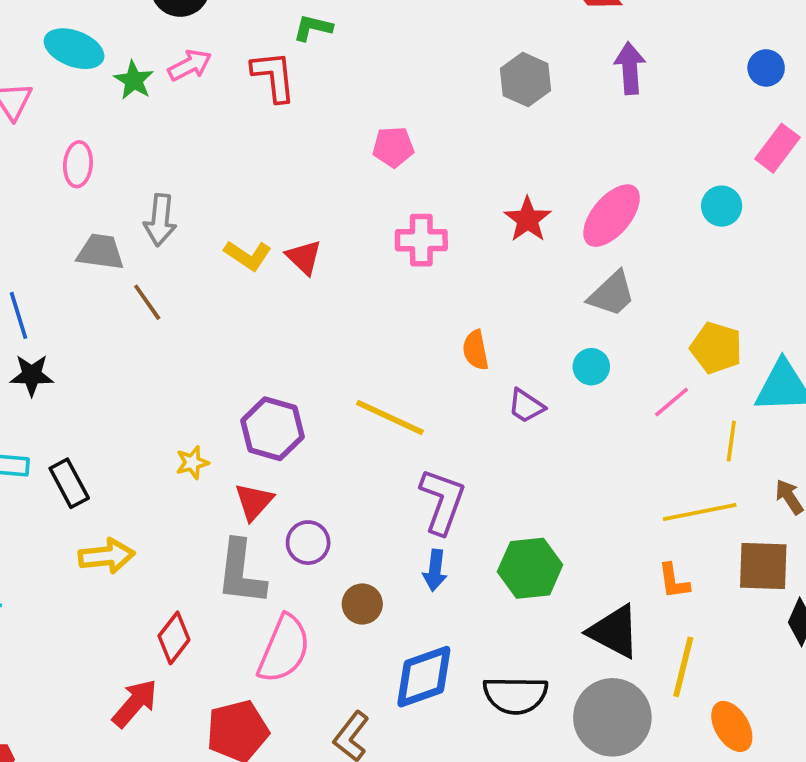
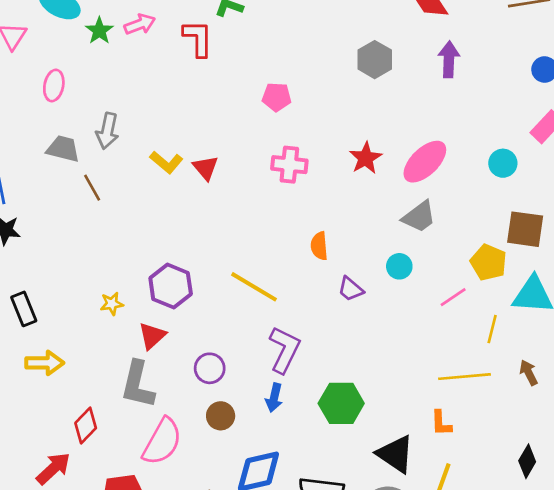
purple circle: (308, 543) -> (210, 368), moved
brown square: (763, 566) -> (525, 229), moved

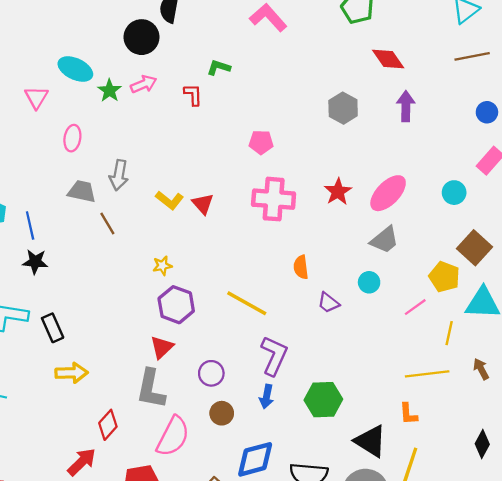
red L-shape: (198, 38) -> (193, 95), size x0.7
pink cross: (289, 165) -> (274, 199), size x1.4
brown square: (525, 229) -> (475, 248), turned 36
yellow star: (112, 304) -> (162, 266), moved

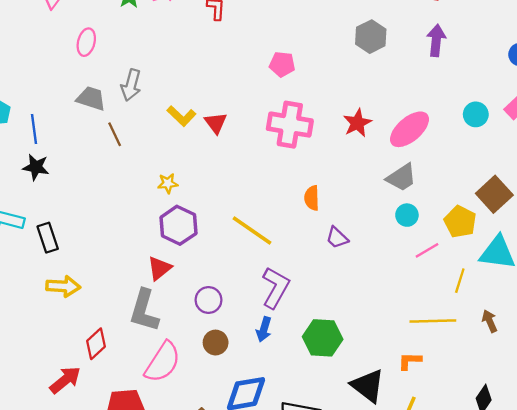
cyan circle: (454, 193) -> (476, 114), moved
cyan circle: (369, 282) -> (407, 215), moved
orange L-shape: (408, 414) -> (410, 361), turned 90

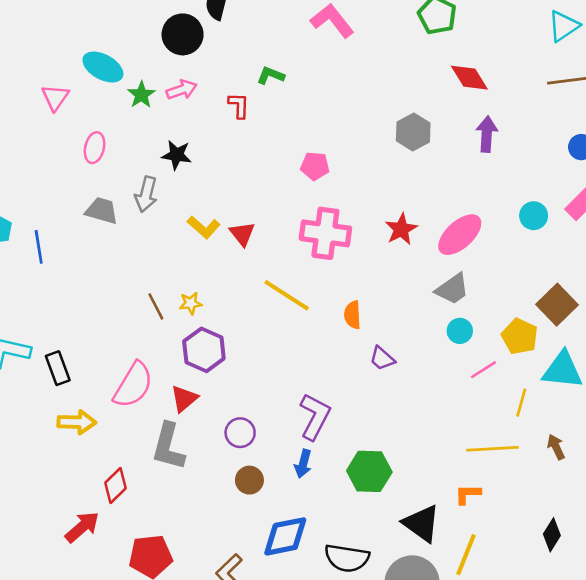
brown line: (115, 134) -> (156, 306), moved
black star: (36, 167) -> (177, 155), moved
yellow line: (252, 231) -> (287, 295), moved
pink semicircle: (163, 362) -> (133, 385), moved

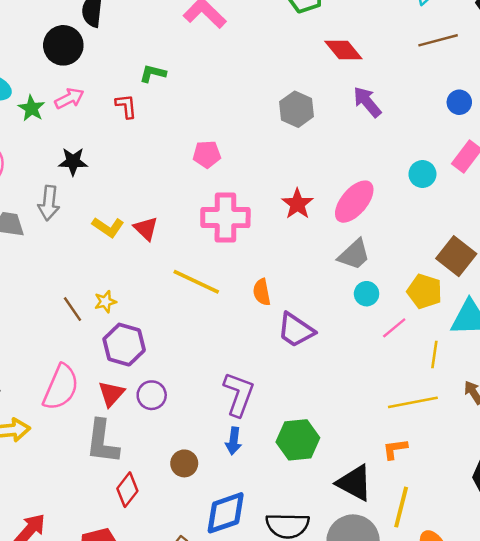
purple arrow: (487, 134) -> (367, 102), turned -36
purple trapezoid: (382, 358) -> (296, 330), size x1.5
purple circle: (240, 433) -> (152, 395), moved
red diamond: (115, 485) -> (127, 490), moved

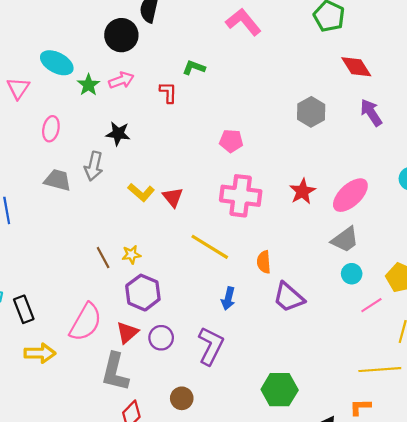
purple L-shape: (239, 394) -> (211, 346), moved
blue arrow: (234, 441) -> (228, 299), moved

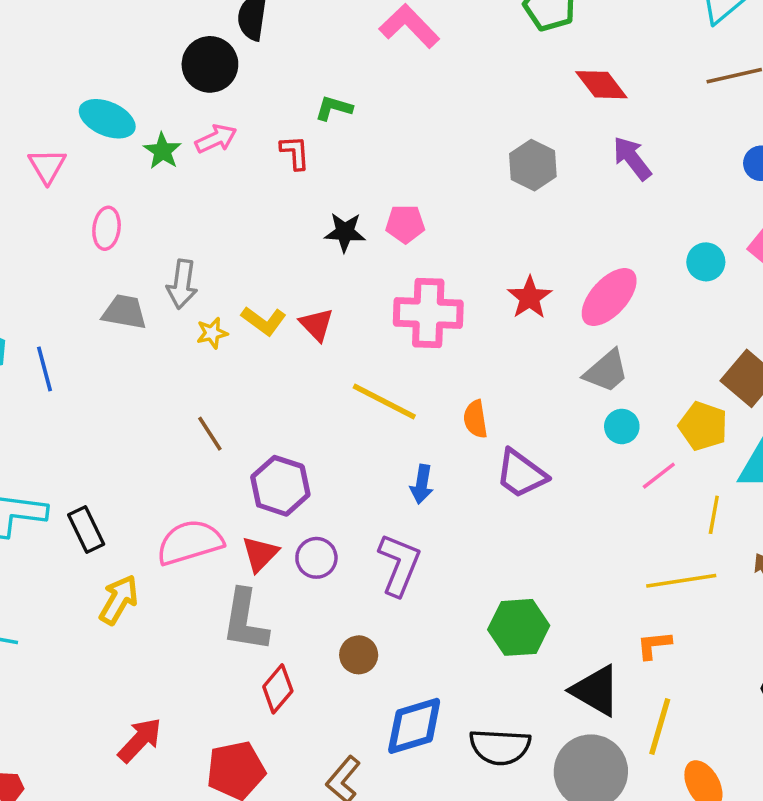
black star: (118, 134) -> (345, 232), moved
yellow star: (131, 255) -> (212, 333), moved
pink semicircle: (86, 322) -> (190, 542), turned -132
yellow arrow: (40, 353) -> (119, 600), turned -56

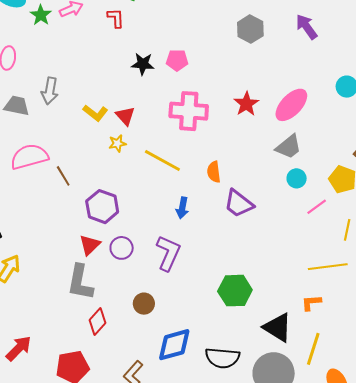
yellow star: (212, 333) -> (117, 143), moved
pink semicircle: (190, 542) -> (29, 157), moved

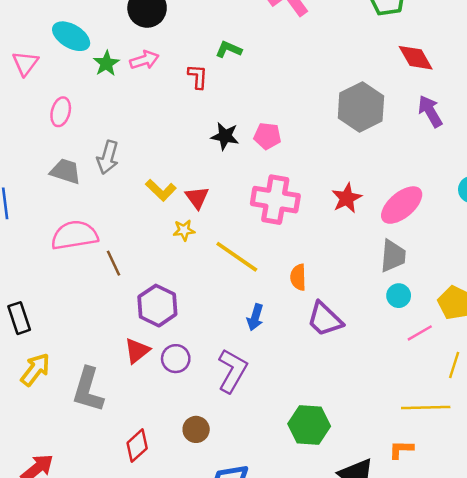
gray hexagon: (250, 29) -> (361, 107), size x1.4
gray trapezoid: (289, 147) -> (393, 256), turned -52
gray L-shape: (80, 282) -> (88, 390), moved

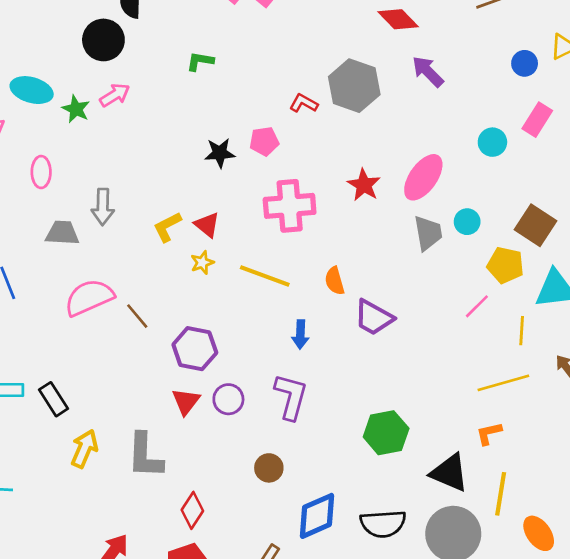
red L-shape: (198, 77) -> (304, 103), moved, turned -50
yellow L-shape: (161, 190) -> (167, 227), turned 124
cyan circle: (399, 296) -> (467, 222), moved
red diamond: (137, 446) -> (192, 510), moved

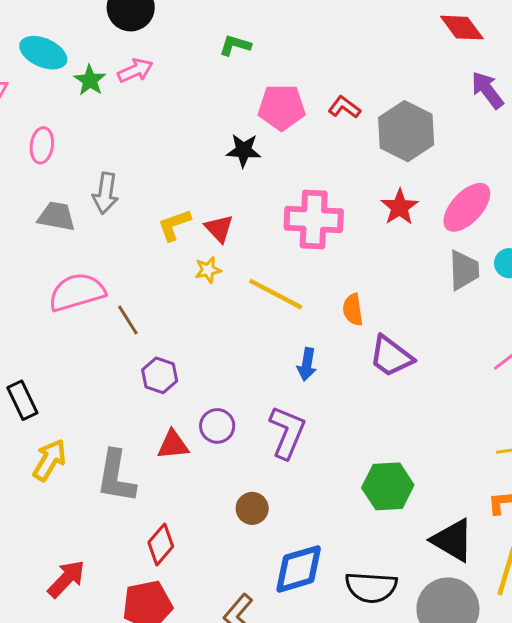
gray hexagon: (354, 86) -> (406, 131), moved
pink pentagon: (264, 141) -> (282, 107), moved, size x1.4
purple hexagon: (195, 349) -> (160, 375), moved, size x0.7
red triangle: (186, 401) -> (173, 445), moved, turned 40

